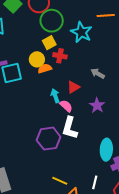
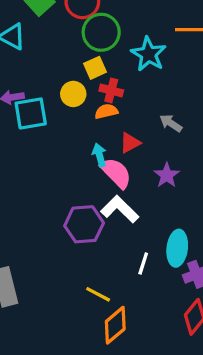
orange semicircle: (45, 69) -> (106, 111), moved
pink semicircle: (66, 106) -> (116, 173), size x1.5
white L-shape: (70, 128) -> (120, 209), turned 115
white line: (95, 182) -> (143, 263), moved

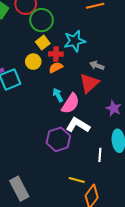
cyan star: (149, 54) -> (75, 41), moved, turned -30
red triangle: (130, 143) -> (89, 83), moved, size x1.5
pink semicircle: (116, 173) -> (71, 104), turned 90
purple star: (167, 175) -> (114, 108), moved

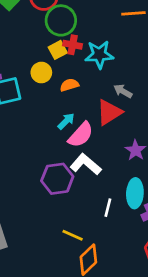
red cross: (56, 54) -> (73, 45), moved
cyan arrow: (58, 95) -> (66, 121), turned 64

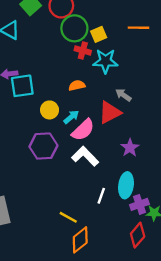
yellow square: (58, 50) -> (99, 34), moved
yellow circle: (41, 72) -> (50, 110), moved
purple hexagon: (57, 179) -> (43, 146), moved

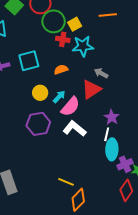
cyan square: (22, 86) -> (29, 61), moved
white line: (101, 196) -> (107, 134), moved

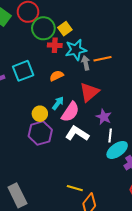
orange line: (108, 15) -> (102, 59), moved
gray arrow: (101, 73) -> (86, 63), moved, turned 56
yellow circle: (40, 93) -> (40, 114), moved
purple star: (112, 117) -> (104, 117), moved
cyan ellipse: (112, 149) -> (117, 150), turned 60

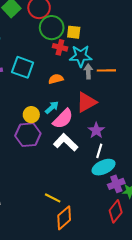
yellow square: (65, 29) -> (74, 32), turned 32
cyan square: (23, 71) -> (23, 67), turned 30

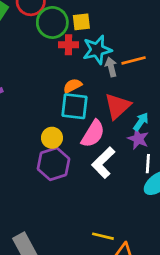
cyan square: (23, 67) -> (75, 106), moved
cyan arrow: (52, 107) -> (141, 122), moved
white L-shape: (66, 142) -> (103, 163), turned -75

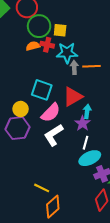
orange semicircle: (73, 86) -> (33, 46), moved
cyan arrow: (141, 122) -> (87, 111), turned -40

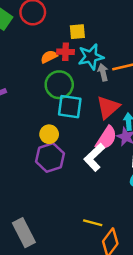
green circle: (39, 26) -> (59, 85), moved
pink semicircle: (51, 113) -> (106, 138), moved

